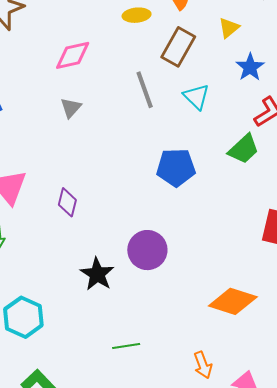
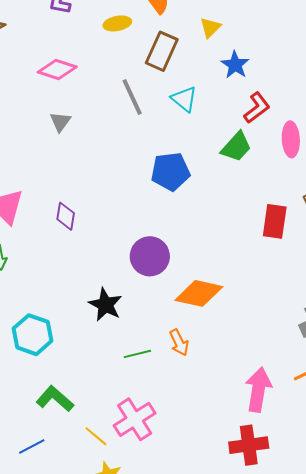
pink diamond: (73, 55) -> (57, 69), turned 36
black star: (97, 274) -> (105, 305), moved
orange diamond: (233, 301) -> (199, 293), moved
orange arrow: (203, 365) -> (179, 343), moved

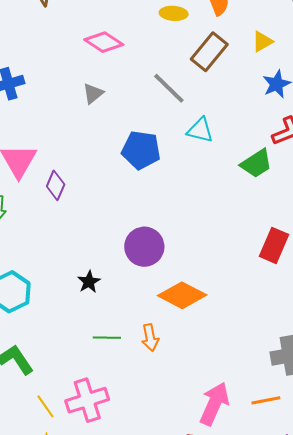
gray line: (132, 97) -> (169, 88), turned -36
cyan triangle: (184, 99) -> (200, 130), moved, turned -40
blue pentagon: (171, 171) -> (141, 150), moved
purple diamond: (66, 216) -> (56, 185), moved
black star: (105, 305) -> (89, 282), size x0.7

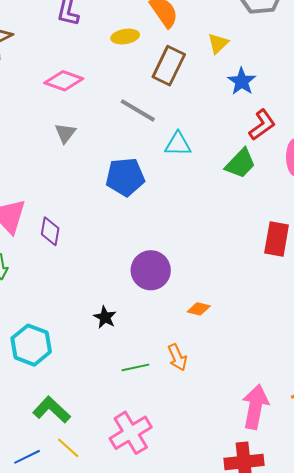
orange diamond: (182, 295) -> (199, 309), size x0.5
yellow line: (45, 406) -> (68, 448), moved

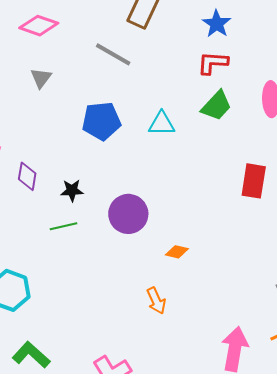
red L-shape: (262, 125) -> (213, 63), moved, turned -140
cyan triangle: (178, 144) -> (162, 124), moved
black star: (105, 317) -> (72, 190), moved, turned -30
green line: (135, 367) -> (63, 226), moved

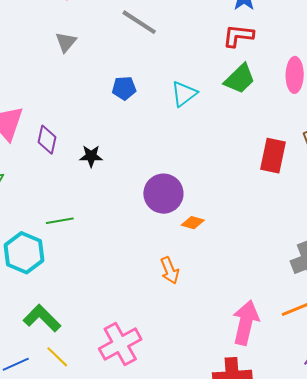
blue pentagon: (101, 121) -> (124, 88), size x0.6
cyan triangle: (162, 124) -> (184, 94), turned -40
purple circle: (128, 214) -> (163, 194), moved
green line: (63, 226) -> (60, 221), moved

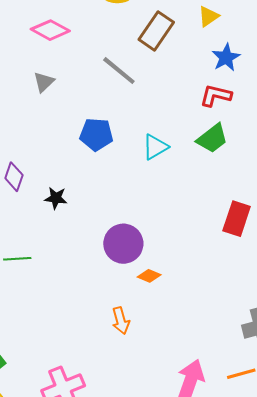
blue pentagon: (124, 88) -> (96, 134), size x1.4

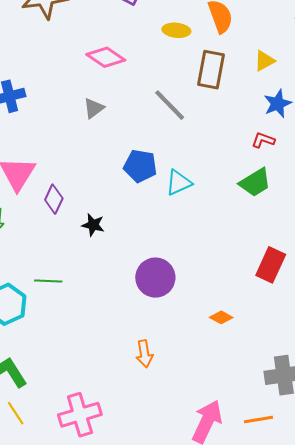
brown rectangle: (156, 31) -> (211, 70), turned -30
red L-shape: (216, 95) -> (263, 140), size x0.7
cyan triangle: (155, 147) -> (179, 183), moved
orange diamond: (149, 276) -> (221, 317), moved

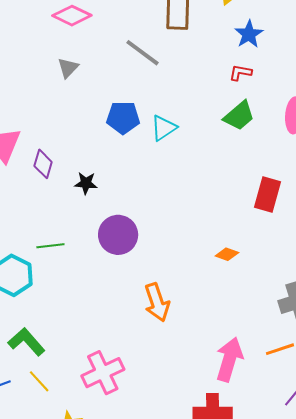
purple circle: (155, 278) -> (118, 235), moved
orange arrow: (144, 354) -> (157, 302), size x1.4

